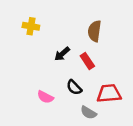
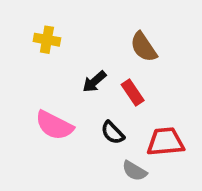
brown semicircle: (94, 31) -> (144, 47), turned -42
pink semicircle: (45, 97) -> (54, 125), moved, size x1.5

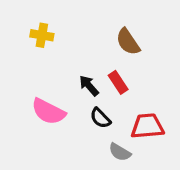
black arrow: (94, 82) -> (89, 86), moved, turned 90

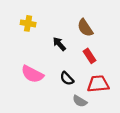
red rectangle: (118, 82) -> (89, 56), moved
black arrow: (89, 86) -> (59, 44), moved

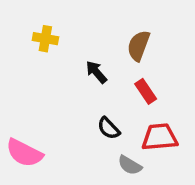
brown semicircle: (85, 28) -> (139, 46), turned 54
pink semicircle: (32, 74) -> (24, 153), moved

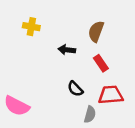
black arrow: (96, 72) -> (67, 50), turned -42
gray semicircle: (130, 165) -> (90, 114), turned -105

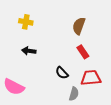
black arrow: (67, 50) -> (29, 51), moved

